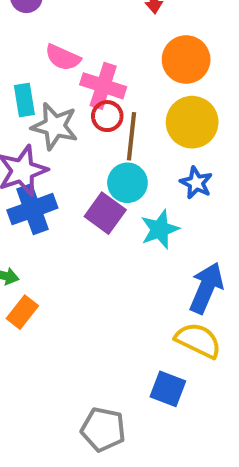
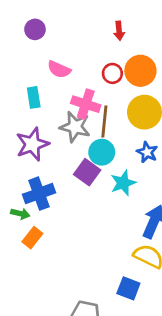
pink cross: (103, 86) -> (86, 104), moved
red circle: (107, 116) -> (112, 73), moved
gray star: (55, 126) -> (75, 127), moved
blue cross: (32, 209) -> (39, 194), moved

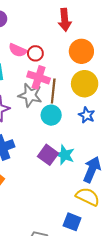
red arrow: (119, 31) -> (65, 20), size x1.5
red circle: (112, 73) -> (35, 53), moved
purple square: (87, 172) -> (48, 155), moved
cyan star: (123, 183) -> (65, 155), moved, turned -30

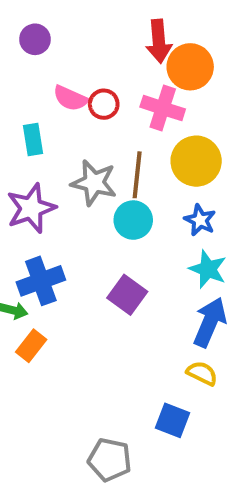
orange circle: (81, 51) -> (190, 67), moved
pink cross: (39, 77) -> (163, 108), moved
cyan star: (65, 155) -> (208, 269), moved
yellow semicircle: (88, 197) -> (202, 373), size x0.7

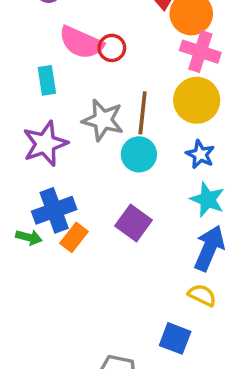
pink semicircle: (70, 98) -> (81, 43), size x1.4
pink cross: (163, 108) -> (200, 52), moved
orange rectangle: (31, 346) -> (74, 237), moved

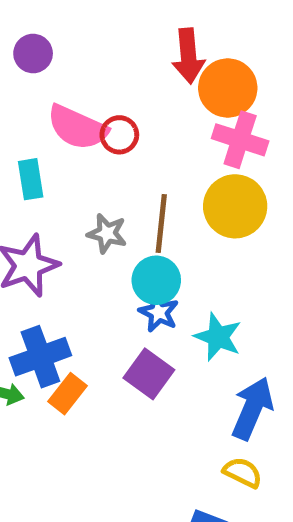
gray star: (103, 120) -> (107, 233), size x0.7
blue star: (200, 154) -> (159, 312), moved
cyan star: (208, 199) -> (218, 337), moved

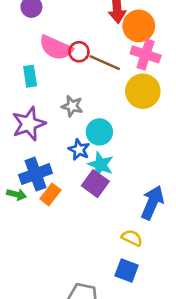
brown line: (161, 224) -> (105, 63), moved, turned -72
blue star: (159, 312) -> (79, 150), moved
cyan star: (218, 337) -> (101, 165), moved
yellow semicircle: (243, 472) -> (132, 238), moved

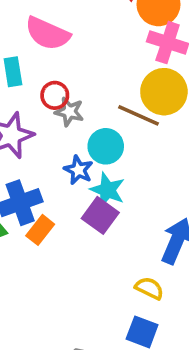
red circle: (79, 52) -> (55, 95), moved
brown line: (105, 63) -> (138, 115), moved

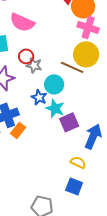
purple square: (100, 215) -> (69, 122), moved, turned 30

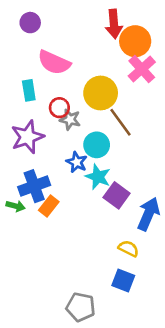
pink cross: (88, 27) -> (142, 69), turned 30
yellow circle: (86, 54) -> (101, 93), moved
brown line: (72, 67) -> (121, 122), turned 30
purple square: (69, 122) -> (117, 195), turned -30

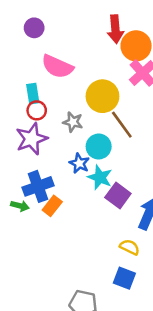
red circle: (59, 108) -> (37, 110), moved

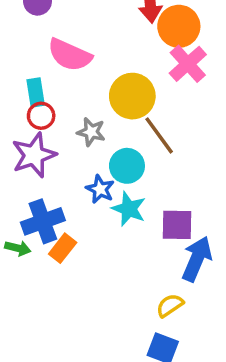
purple square: (118, 196) -> (177, 225), moved, turned -35
yellow semicircle: (130, 247) -> (170, 305), turned -60

